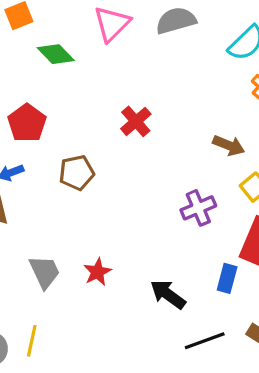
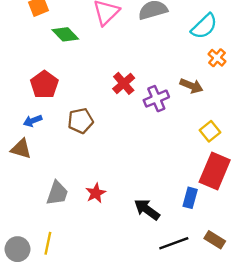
brown arrow: (229, 145) -> (191, 86), moved
purple cross: (198, 208) -> (156, 99), moved
gray trapezoid: (45, 272) -> (57, 193), turned 44

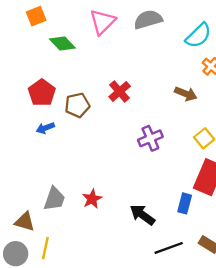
purple cross: (156, 99) -> (150, 138), moved
blue arrow: (33, 121) -> (45, 128), moved
brown pentagon: (81, 121) -> (77, 105), moved
brown triangle: (21, 149) -> (25, 222), moved

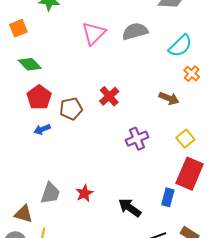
orange square: (36, 16) -> (18, 28), moved
green diamond: (62, 43) -> (30, 64), moved

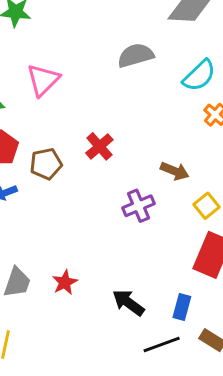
pink triangle: (94, 33) -> (43, 80), moved
brown arrow: (169, 98) -> (175, 171), moved
blue rectangle: (168, 197) -> (182, 307), moved

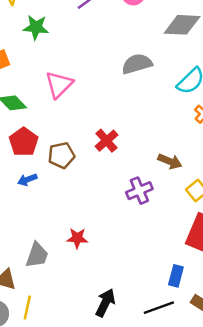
red star: (65, 282) -> (77, 238), moved, turned 30
black arrow: (128, 303) -> (105, 303), moved, turned 80

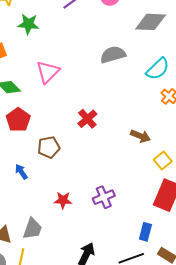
brown pentagon: (61, 155) -> (49, 147), moved
blue arrow: (27, 180) -> (21, 172), moved, turned 77
purple cross: (139, 191) -> (104, 197), moved
gray trapezoid: (37, 255) -> (32, 229), moved

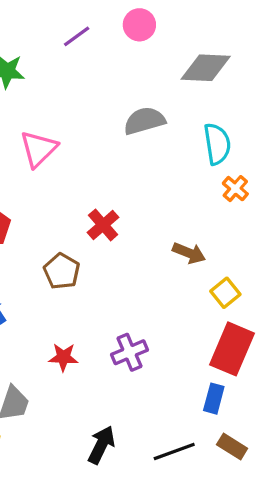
cyan semicircle: (158, 69) -> (217, 144), turned -55
brown pentagon: (49, 147) -> (62, 271), moved, turned -30
blue rectangle: (145, 232) -> (214, 399), moved

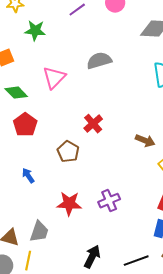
gray semicircle: (144, 121) -> (99, 61), moved
red star: (63, 357) -> (69, 204), size x1.4

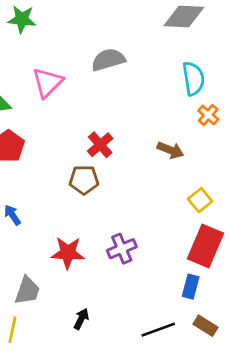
brown arrow: (145, 141) -> (170, 150), moved
brown pentagon: (68, 152) -> (84, 180), moved, turned -30
black arrow: (92, 257) -> (81, 319), moved, size x0.7

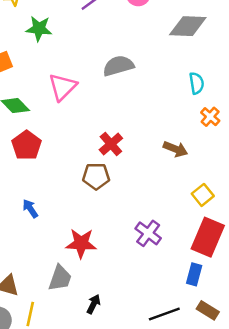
cyan semicircle: (193, 79) -> (197, 83), size x0.7
purple cross: (122, 249) -> (148, 233), moved, turned -30
gray trapezoid: (27, 291) -> (60, 278), moved

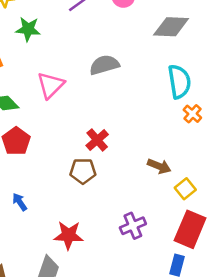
cyan semicircle: (197, 83) -> (179, 82), size x1.6
brown arrow: (175, 149) -> (159, 166), moved
purple cross: (148, 233) -> (133, 226), turned 30

